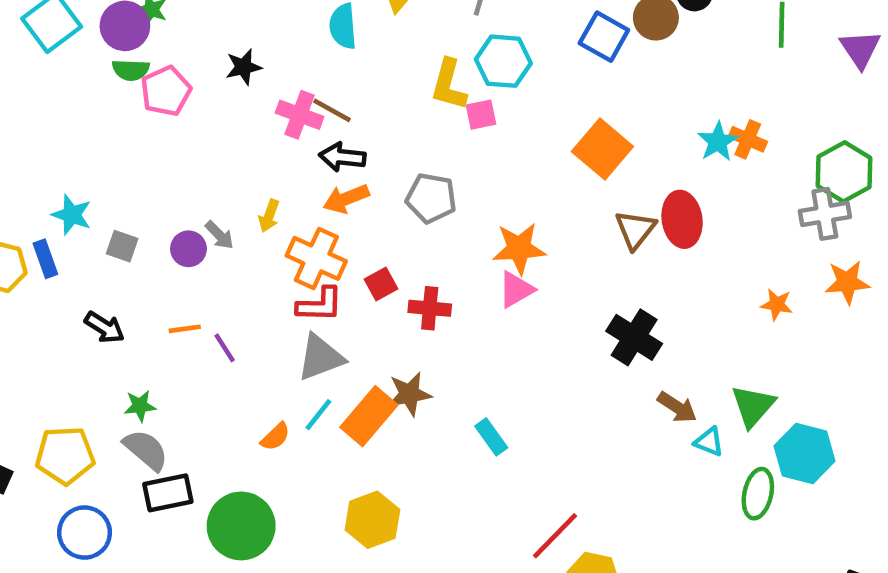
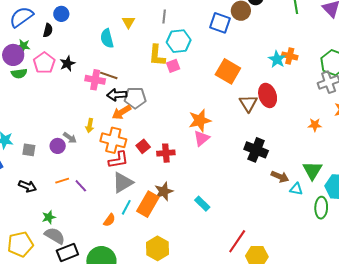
pink pentagon: (166, 91) -> (44, 63), moved
gray pentagon: (431, 198) -> (135, 98), moved

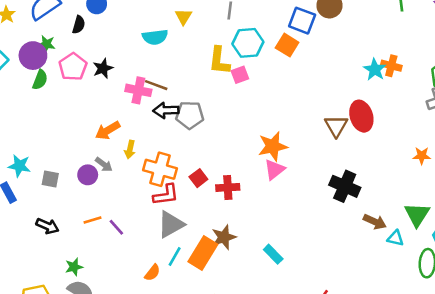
cyan semicircle: (107, 38) -> (155, 37), turned -84
orange square: (228, 71) -> (287, 45), moved, size x0.7
green semicircle: (19, 73) -> (40, 80), turned -63
orange arrow: (122, 112) -> (108, 130), moved

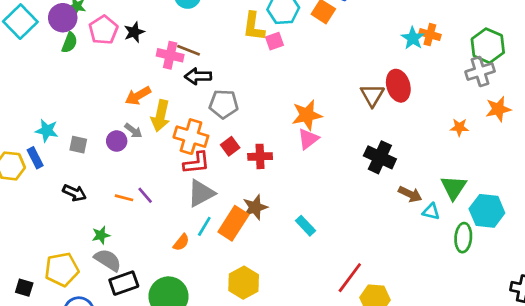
gray pentagon: (190, 115) -> (224, 104), moved
yellow arrow: (130, 149) -> (160, 116), size x1.6
orange line: (92, 220) -> (124, 198), moved, turned 30

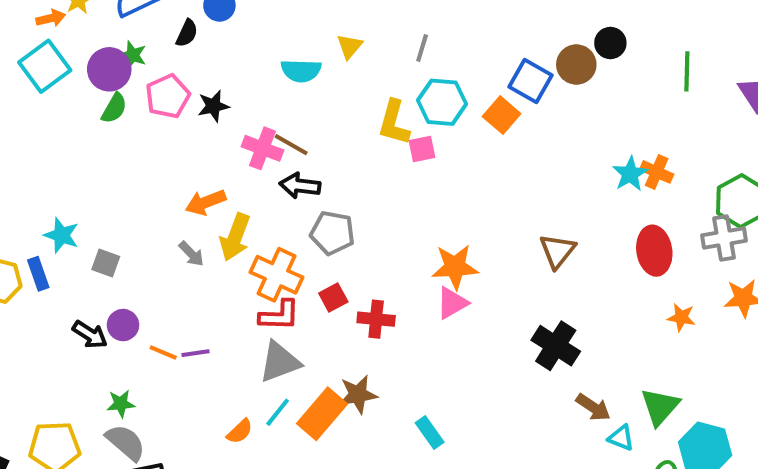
red ellipse: (398, 86) -> (654, 251), moved
purple circle: (117, 141) -> (123, 325), moved
purple line: (145, 195) -> (196, 353), turned -66

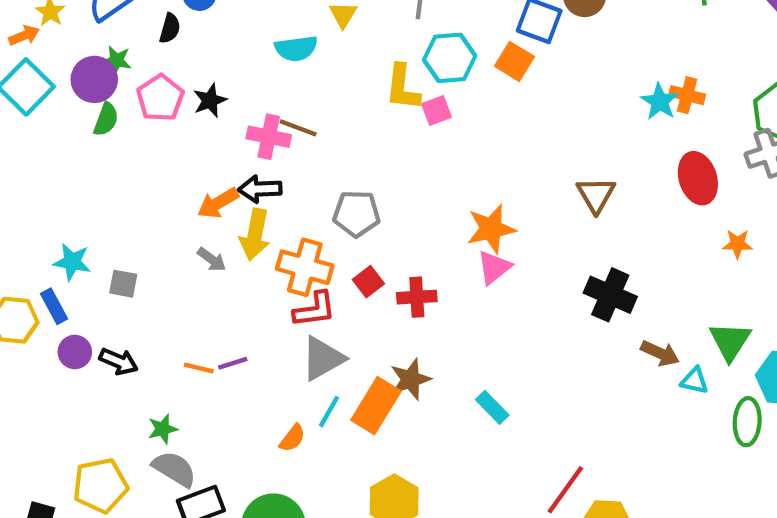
black arrow: (300, 186) -> (260, 189), moved
purple circle: (123, 325) -> (75, 352), moved

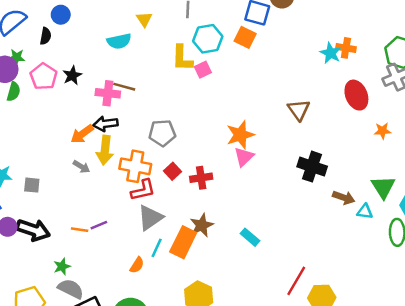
black arrow: (119, 361) -> (33, 230), size x1.5

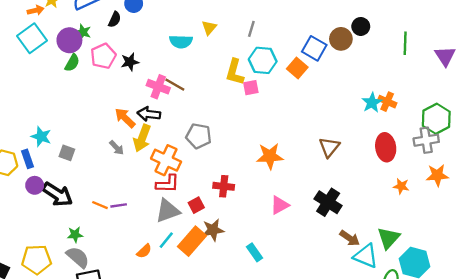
orange arrow: (82, 134) -> (125, 118), turned 65
pink triangle: (244, 157) -> (280, 205), moved
red square: (172, 171) -> (196, 205), moved
cyan triangle: (365, 212) -> (366, 256), size x1.6

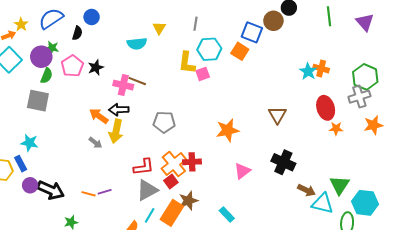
gray square: (67, 153) -> (38, 101), moved, size x1.6
orange cross: (166, 160) -> (174, 164), moved, turned 35
orange star: (401, 186) -> (336, 128), moved

